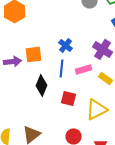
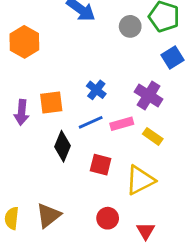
purple arrow: (13, 61) -> (22, 112), turned 102
blue line: (62, 68) -> (91, 122), turned 60

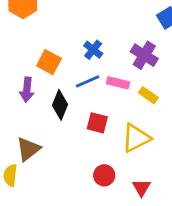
orange square: (51, 103) -> (49, 62), turned 35
purple arrow: (22, 112) -> (27, 90), moved
pink rectangle: (122, 124) -> (118, 83), turned 30
brown triangle: (48, 215) -> (28, 149), moved

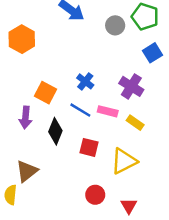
blue line: (88, 81) -> (80, 110), turned 55

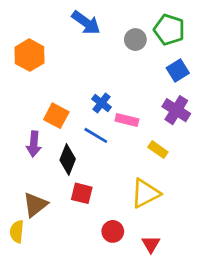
purple cross: (131, 86) -> (176, 110), moved
pink rectangle: (108, 111) -> (127, 120), moved
red square: (89, 147) -> (82, 193), moved

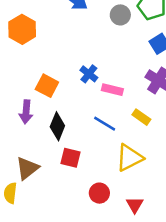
blue line: (96, 135) -> (105, 124), moved

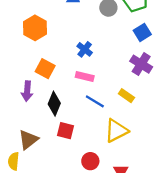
orange hexagon: (22, 29) -> (35, 28), moved
blue cross: (89, 74) -> (85, 49), moved
pink rectangle: (112, 90) -> (85, 76), moved

